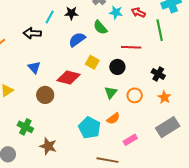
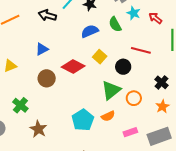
blue triangle: (34, 67) -> (42, 49), turned 32
green triangle: (111, 92) -> (111, 90), size x1.5
pink rectangle: (130, 140) -> (130, 132), moved

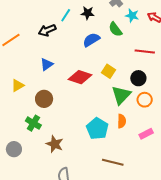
black arrow: (47, 15) -> (47, 30), turned -30
yellow square: (100, 57) -> (109, 71), moved
black circle: (123, 67) -> (138, 78), moved
brown circle: (47, 78) -> (44, 99), moved
orange semicircle: (108, 116) -> (122, 121), turned -56

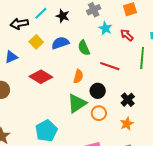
green semicircle: (115, 29) -> (84, 48), moved
yellow square: (109, 71) -> (36, 42), moved
orange semicircle: (122, 121) -> (78, 76), moved

